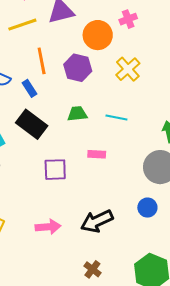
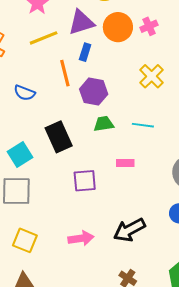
orange circle: (98, 35) -> (118, 27), moved
purple hexagon: (78, 68) -> (94, 92), moved
blue rectangle: (29, 88) -> (85, 52), moved, turned 54
black rectangle: (32, 124) -> (59, 137), turned 32

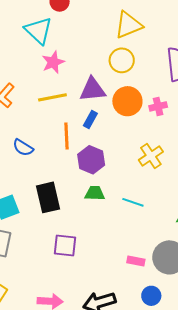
pink rectangle: (125, 163) -> (136, 261), moved

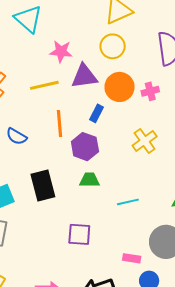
pink star: (53, 62) -> (61, 51), moved, turned 30
blue rectangle: (90, 119) -> (96, 113), moved
cyan line: (133, 202) -> (128, 202), moved, turned -30
purple square: (65, 245) -> (79, 234), moved
pink rectangle: (136, 261) -> (132, 258), moved

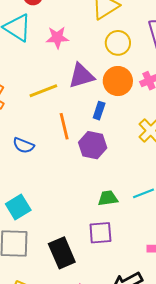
yellow circle: (113, 46) -> (118, 43), moved
pink star: (61, 51) -> (57, 38), moved
green trapezoid: (89, 180) -> (108, 198), moved
black rectangle: (43, 186) -> (62, 253), moved

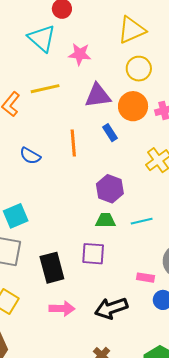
yellow line: (43, 91) -> (45, 89), moved
blue rectangle: (99, 111) -> (110, 133), turned -60
purple hexagon: (93, 145) -> (110, 189), moved

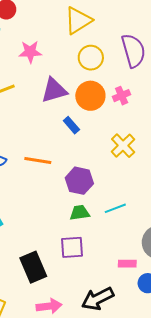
orange line: (73, 143) -> (38, 161), moved, turned -68

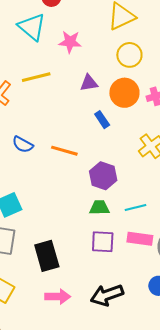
purple triangle: (54, 90) -> (89, 83), size x0.7
purple square: (72, 247) -> (103, 242), moved
pink rectangle: (127, 264) -> (140, 239), moved, size x1.4

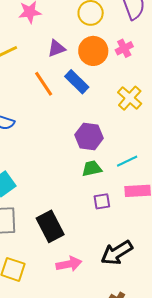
blue rectangle: (102, 120) -> (77, 82), size x1.4
orange line: (64, 151) -> (44, 84), moved, turned 52
purple square: (103, 242) -> (102, 201), size x0.7

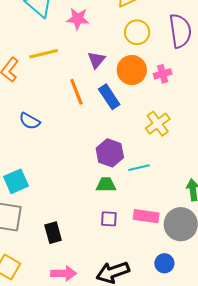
purple triangle: (56, 48) -> (96, 60), turned -42
cyan line: (127, 161) -> (139, 168), moved
black rectangle: (50, 226) -> (53, 233), size x0.7

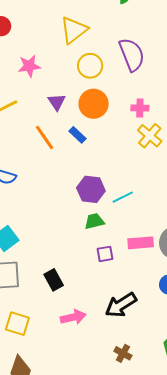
pink cross: (163, 74) -> (140, 108), moved, turned 30
blue rectangle: (109, 97) -> (78, 135), size x0.7
yellow cross: (158, 124) -> (150, 136), moved

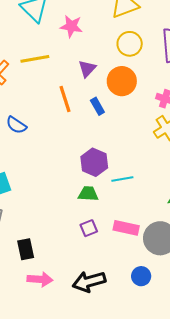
purple square: (105, 254) -> (89, 228), turned -30
black rectangle: (54, 280) -> (26, 249), moved

